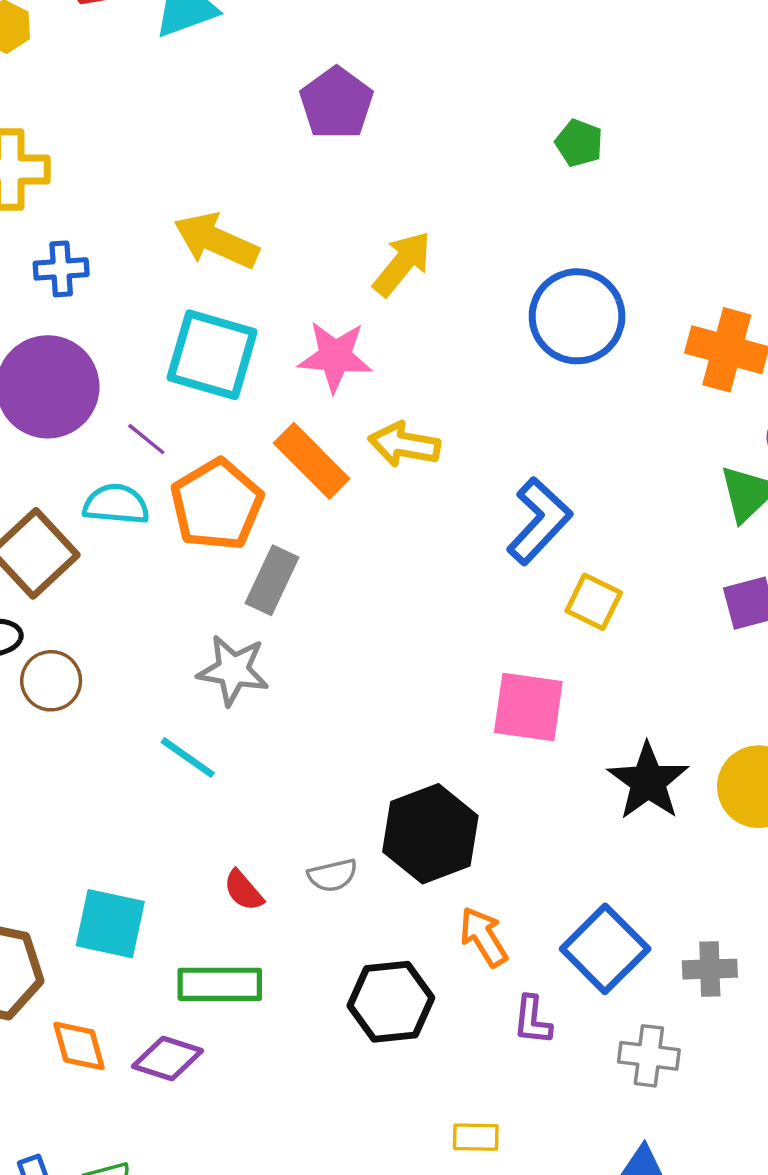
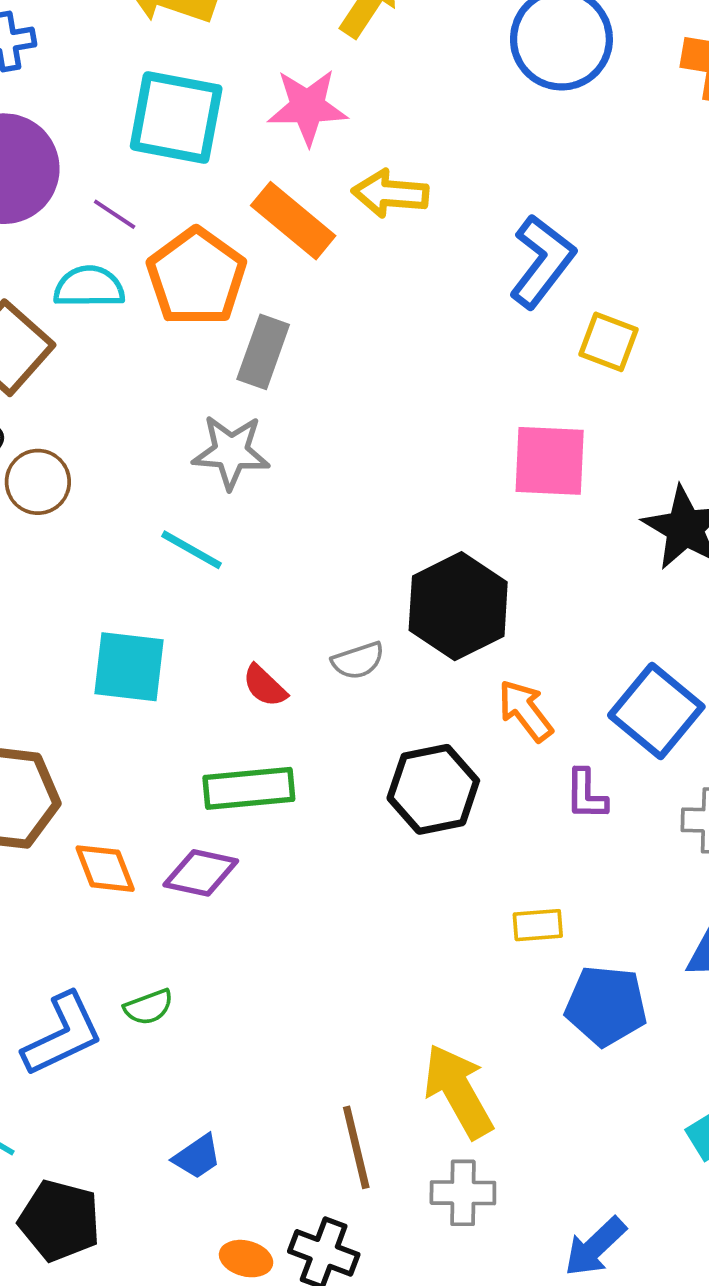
cyan square: (110, 924) -> (129, 667), moved

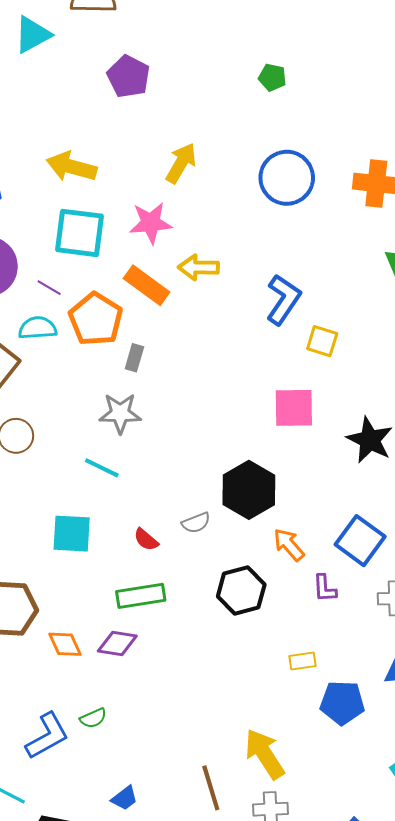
gray rectangle: (263, 352) -> (134, 358), size x0.7

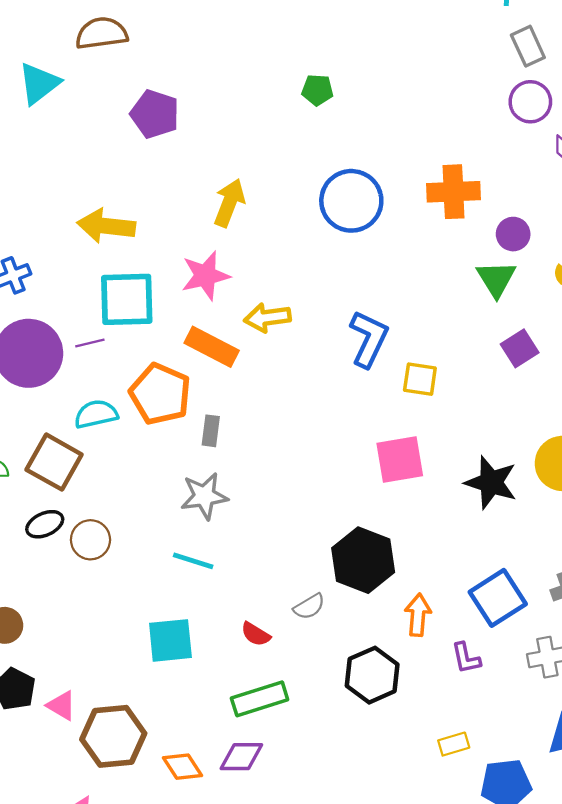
purple line: (49, 288) -> (90, 343), moved, turned -35
blue square: (360, 541) -> (498, 598), turned 30
orange arrow: (289, 545) -> (418, 615), turned 54

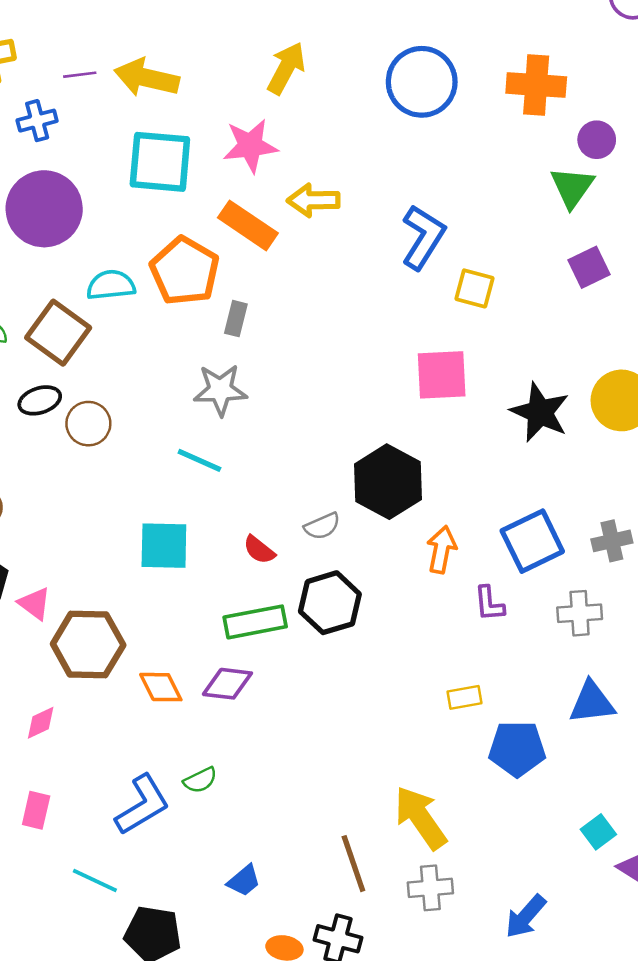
purple line: (90, 343) -> (80, 75), moved
black hexagon: (372, 675) -> (330, 603), moved

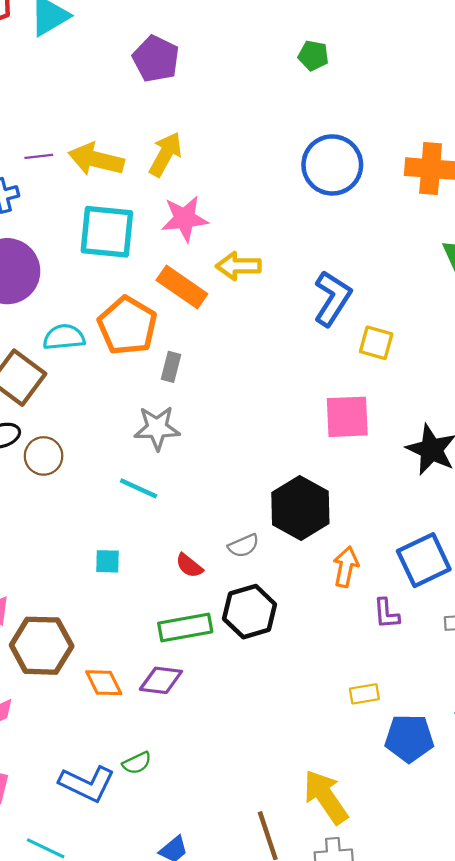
yellow arrow: (286, 68) -> (165, 154), moved
cyan square: (164, 546) -> (107, 561), size x0.6
blue L-shape: (142, 805) -> (87, 784), turned 56

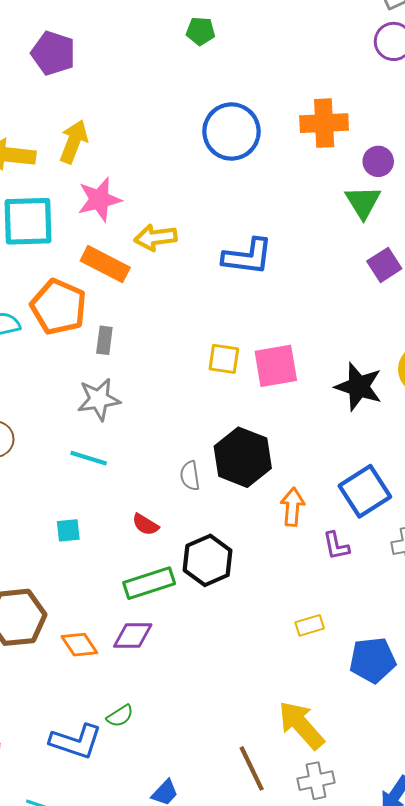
blue L-shape: (332, 298) -> (248, 257), turned 72
yellow square: (376, 343) -> (224, 359), moved
gray semicircle: (244, 546) -> (190, 476), moved, turned 112
yellow rectangle: (364, 694) -> (310, 625), moved

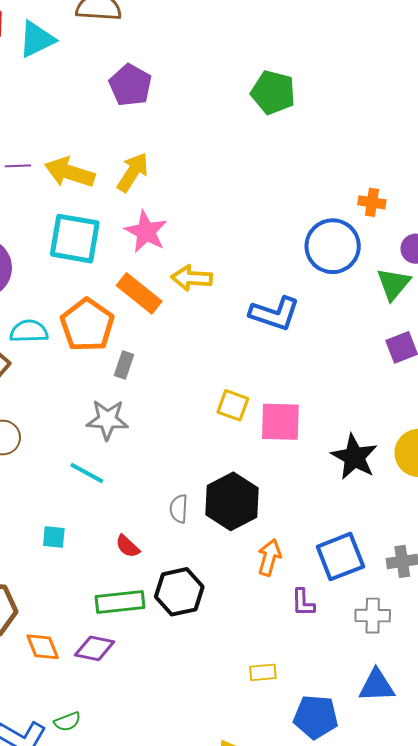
green pentagon: (201, 31) -> (273, 92), size x1.6
orange cross: (324, 123) -> (372, 202), size x0.6
blue circle: (231, 132) -> (333, 246), moved
pink star: (99, 200) -> (146, 232), turned 30

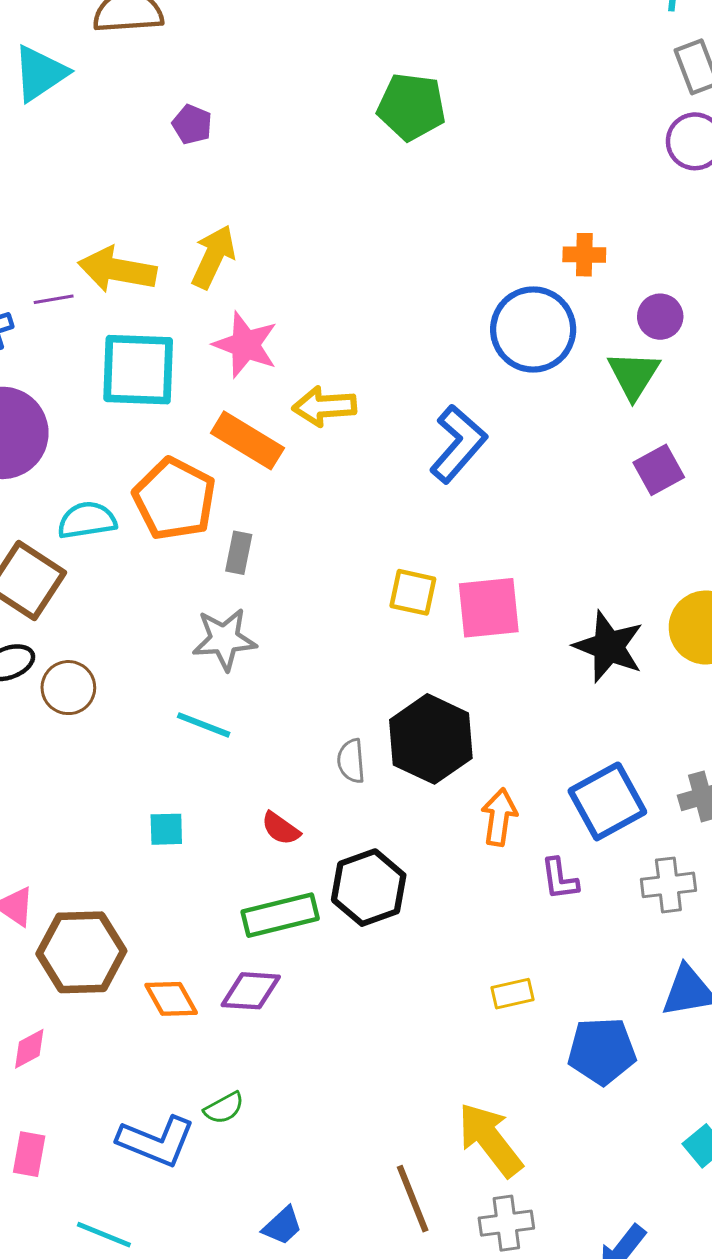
purple pentagon: (130, 85) -> (192, 124), size x0.6
purple line: (18, 166) -> (54, 299), moved
blue L-shape: (275, 314) -> (458, 444), turned -60

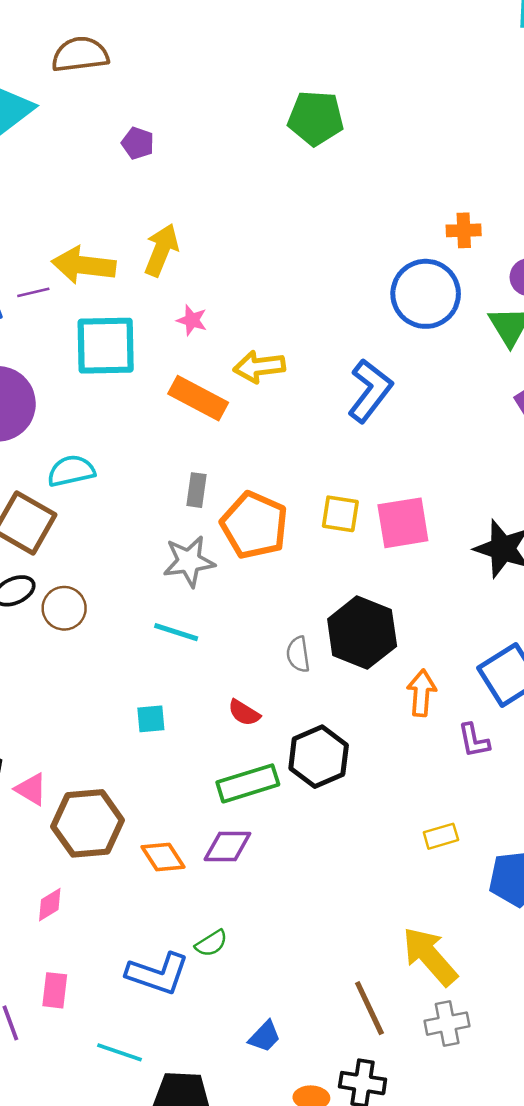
pink star: (245, 345) -> (192, 320), size x0.6
orange pentagon: (175, 499) -> (254, 525), moved

